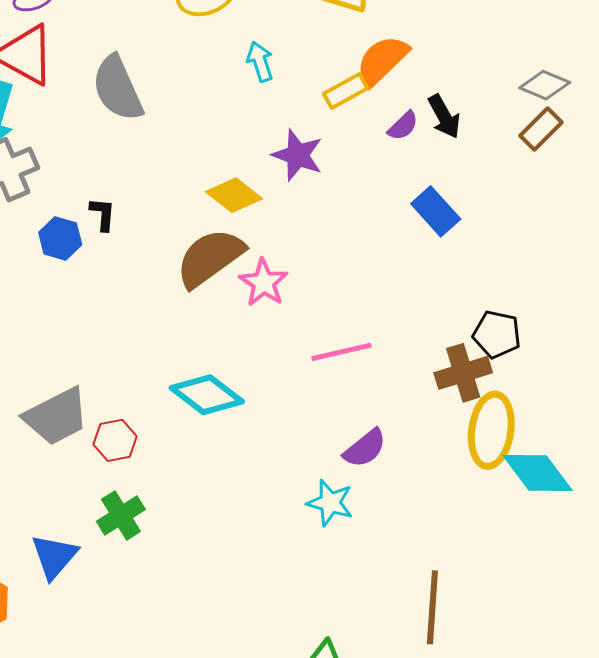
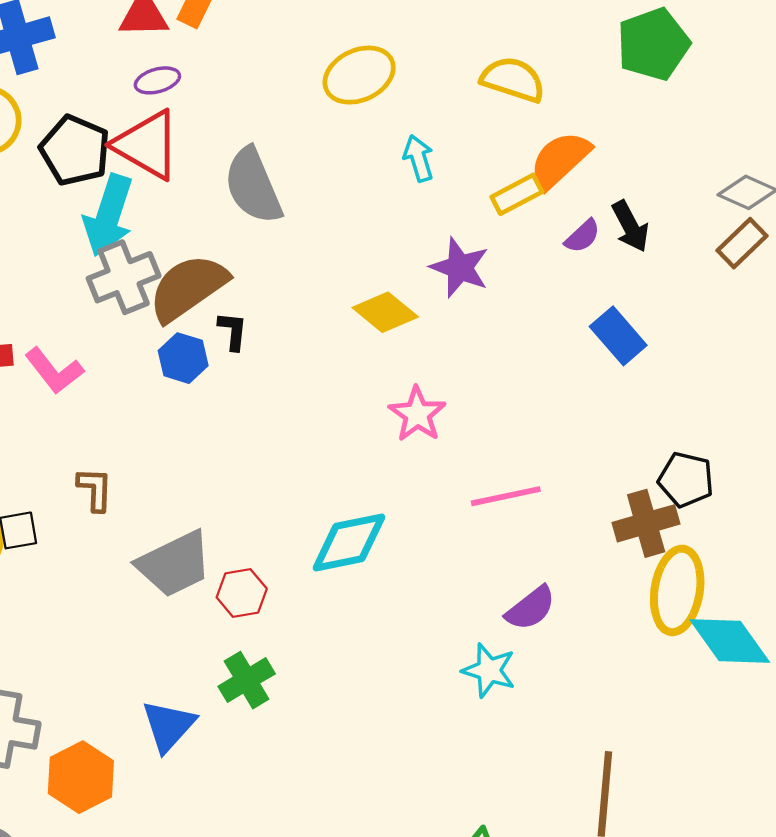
brown semicircle: (210, 258) -> (188, 288), moved
cyan diamond: (207, 395) -> (349, 543), turned -50

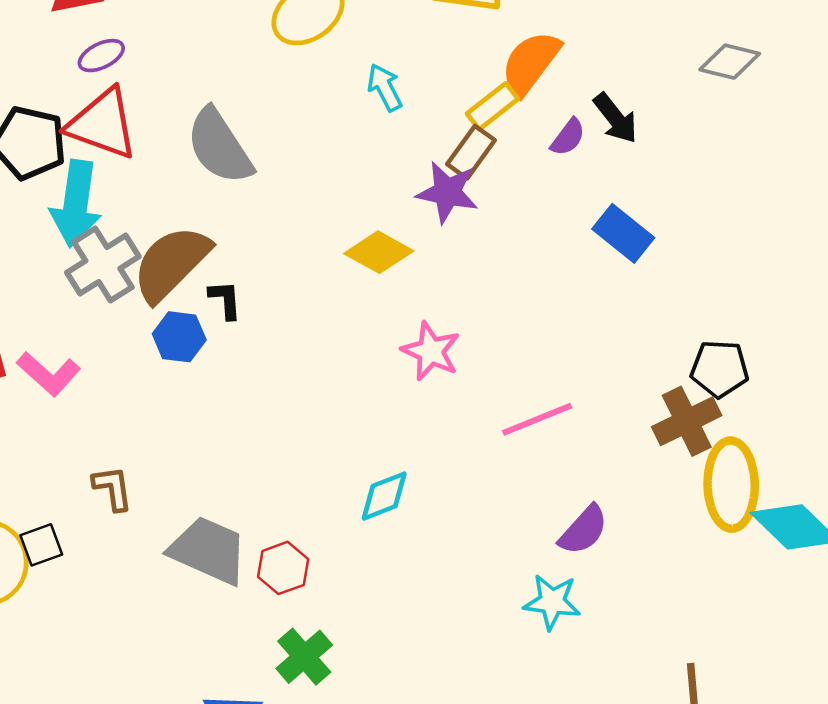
brown rectangle: (742, 243) -> (471, 152), moved
cyan diamond: (349, 543) -> (384, 496), size x0.7
gray trapezoid: (174, 564) -> (208, 550), turned -120

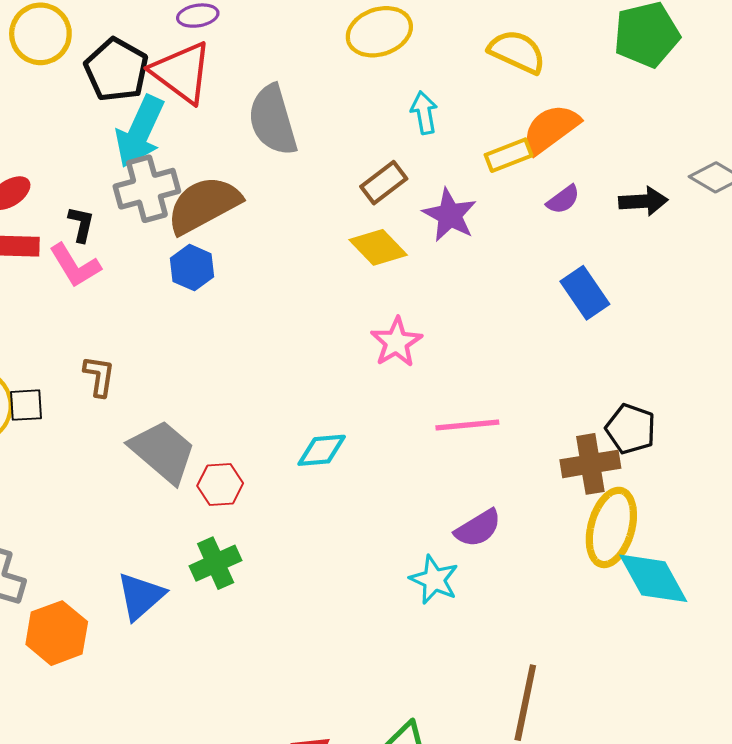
black arrow: (615, 118) -> (643, 201), moved, turned -72
brown rectangle: (471, 152) -> (384, 183), moved
black L-shape: (225, 300) -> (81, 224), moved

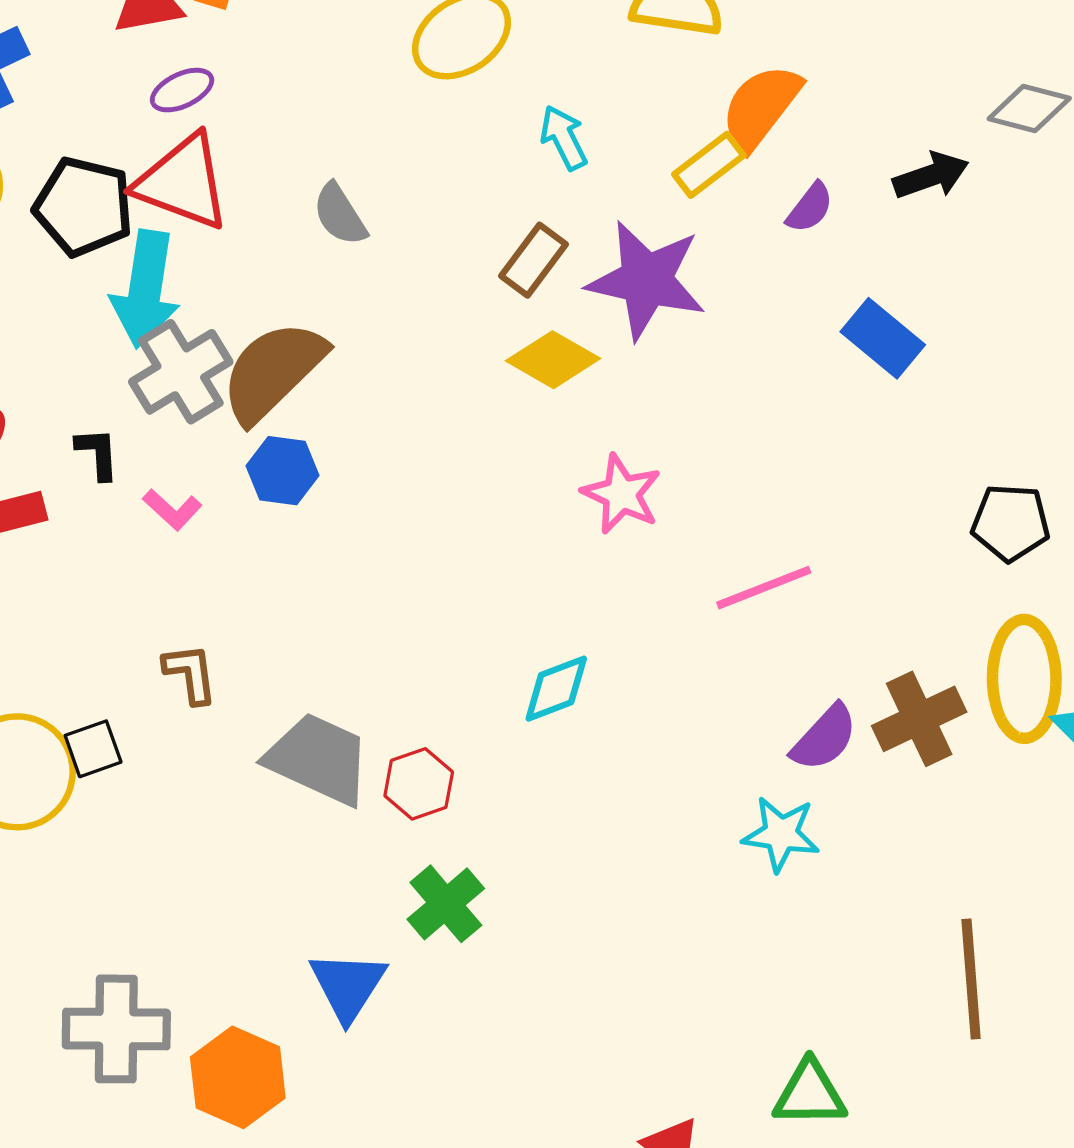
gray semicircle: (273, 120) -> (340, 214), size x0.6
purple star: (450, 215) -> (646, 280), size x1.4
pink L-shape: (75, 266) -> (172, 510), moved, size x0.7
brown cross: (590, 464) -> (919, 719), moved

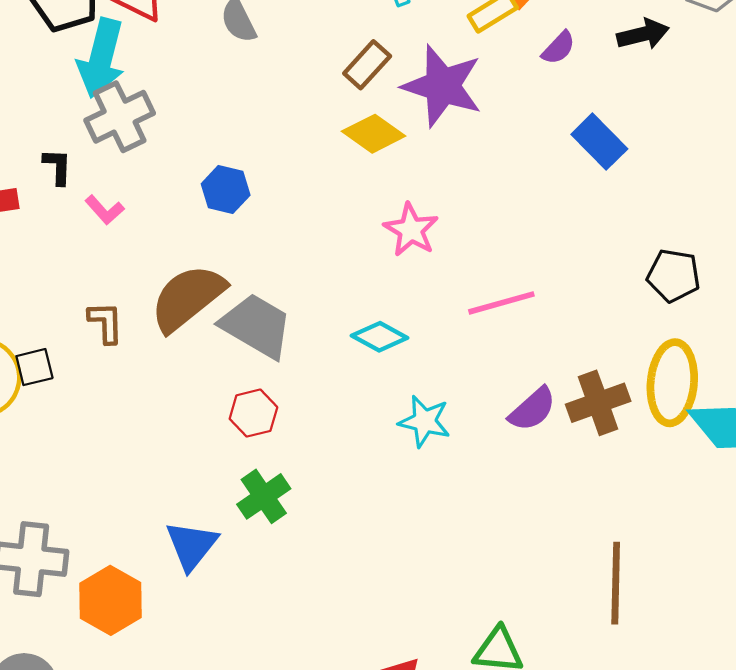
brown semicircle: (273, 371) -> (188, 298), moved
blue hexagon: (283, 471) -> (226, 189), moved
cyan diamond: (556, 689) -> (380, 337), moved, turned 44
gray trapezoid: (318, 759) -> (256, 326), moved
cyan star: (781, 834) -> (424, 421), moved

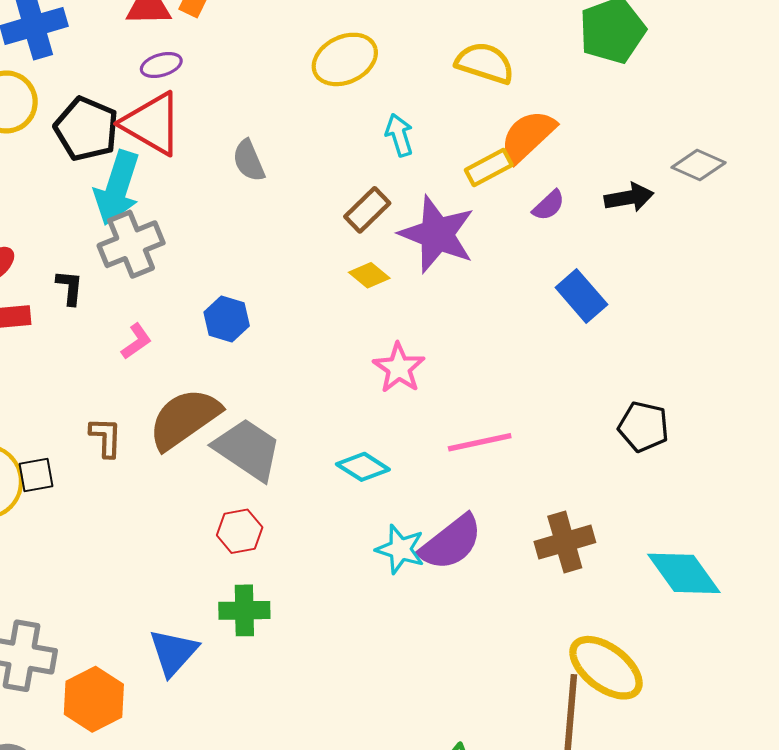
yellow diamond: (374, 134) -> (369, 275), size x0.7
pink L-shape: (105, 210) -> (136, 341), moved, turned -87
yellow ellipse: (672, 383) -> (606, 668), moved, turned -62
purple semicircle: (532, 409) -> (451, 542), moved, size x1.4
green cross: (264, 496) -> (244, 610), turned 30

